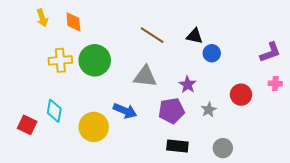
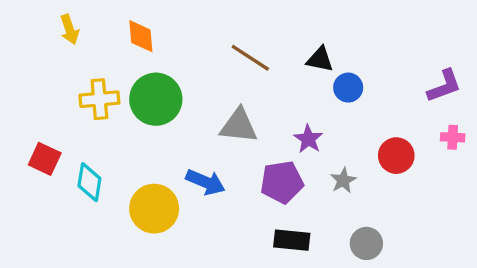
orange diamond: (73, 22) -> (141, 36), moved
red square: (27, 125) -> (45, 159), moved

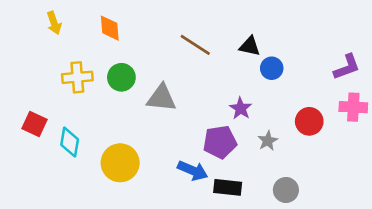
green circle: (156, 99) -> (121, 77), size x0.7
gray triangle: (239, 126) -> (162, 98), moved
pink cross: (453, 137) -> (353, 107), size x1.5
blue arrow: (206, 182) -> (193, 171), moved

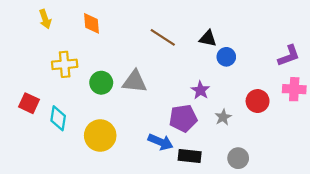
green circle: (121, 77) -> (101, 83), moved

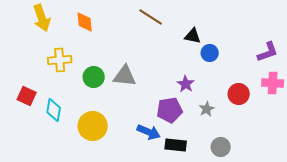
yellow arrow: (45, 19) -> (42, 18), size x1.5
brown line: (163, 37) -> (151, 17), moved

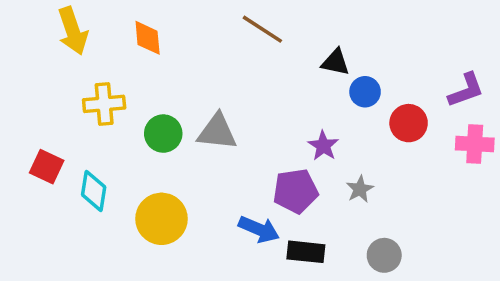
red circle: (239, 94) -> (409, 123), moved

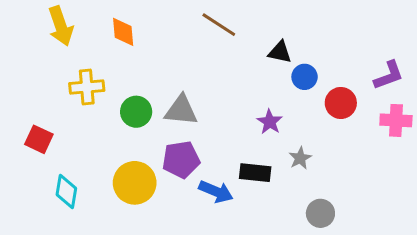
cyan diamond: (94, 191) -> (66, 192), moved
purple pentagon: (295, 191) -> (181, 160), moved
black rectangle: (306, 252) -> (255, 173), moved

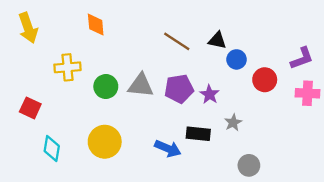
brown line: (219, 25) -> (177, 41), moved
yellow arrow: (61, 26) -> (28, 28), moved
purple pentagon: (181, 160) -> (179, 89), moved

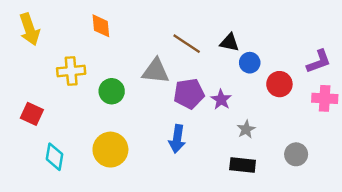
gray triangle: (141, 85) -> (156, 71), moved
black rectangle: (198, 134) -> (243, 165), moved
blue arrow: (168, 148) -> (177, 139), moved, turned 75
gray circle: (249, 165) -> (296, 154), moved

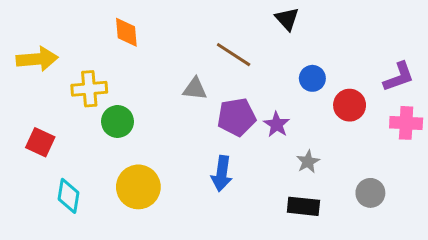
yellow arrow: (30, 29) -> (37, 59), moved, turned -76
black triangle: (229, 42) -> (287, 19), moved, turned 36
gray triangle: (156, 71) -> (195, 89), size x0.7
green circle: (112, 91) -> (118, 121), moved

